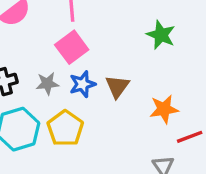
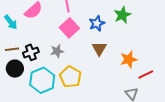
green star: (161, 35) -> (122, 15), turned 30
blue star: (82, 84) -> (97, 23), moved

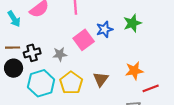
pink square: (69, 28) -> (84, 40), moved
brown triangle: (99, 49) -> (101, 79), moved

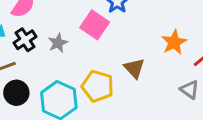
black cross: (32, 53) -> (25, 40), moved
gray star: (60, 54) -> (58, 43), moved

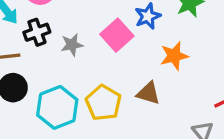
orange star: (174, 42) -> (174, 56), moved
brown triangle: (134, 68) -> (148, 93), turned -45

